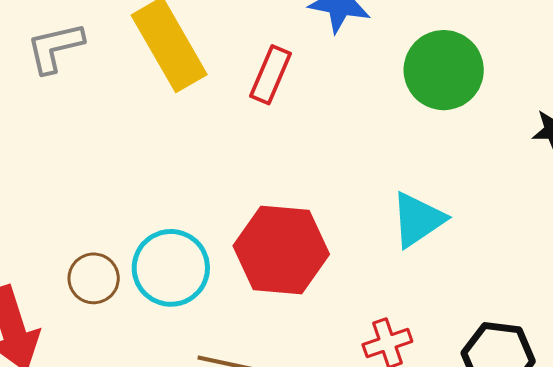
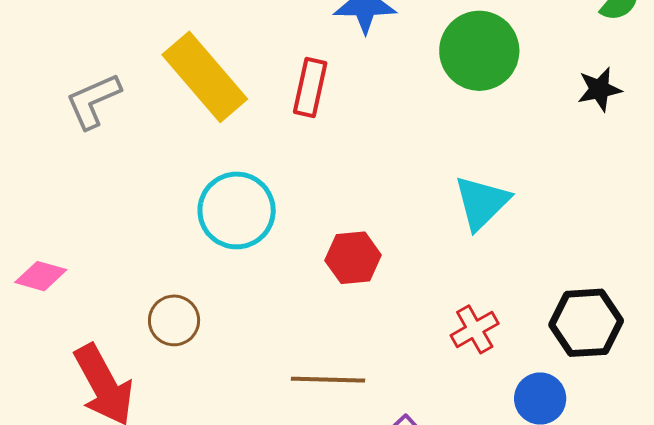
red hexagon: (281, 250) -> (353, 258), size x0.6
cyan circle: (171, 268) -> (237, 210), moved

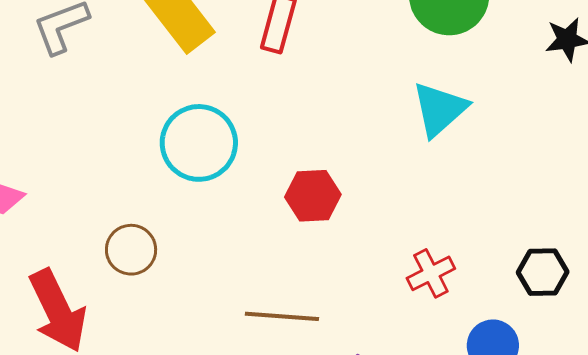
cyan triangle: (482, 203) -> (440, 109), moved
black hexagon: (586, 323) -> (543, 272), size x0.7

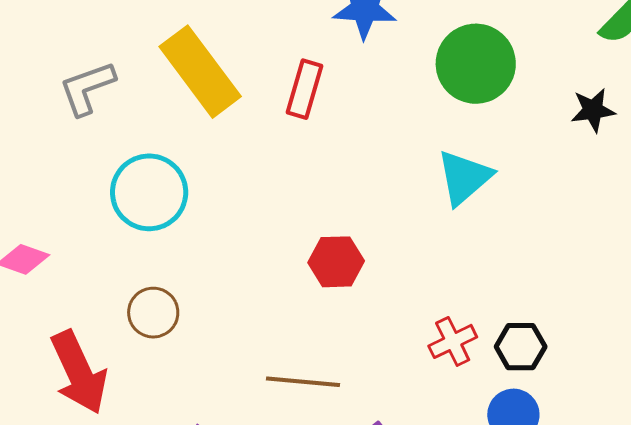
cyan circle: (199, 143) -> (149, 192), moved
black hexagon: (543, 272) -> (521, 347), moved

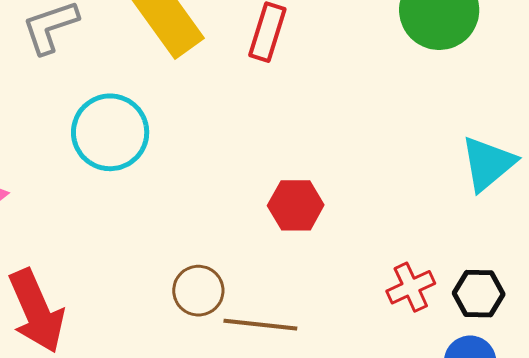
cyan triangle: (464, 177) -> (488, 163), moved
brown circle: (153, 313) -> (198, 291), moved

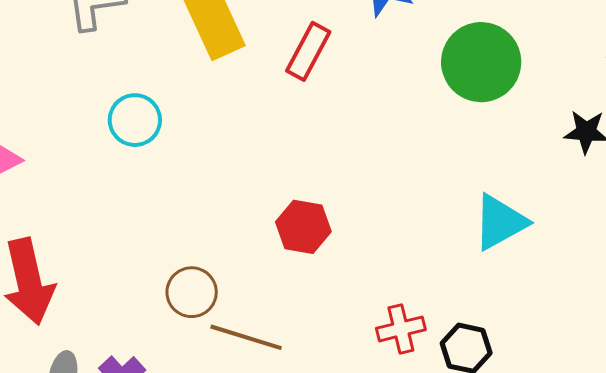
cyan circle: (110, 132) -> (135, 120), size x0.7

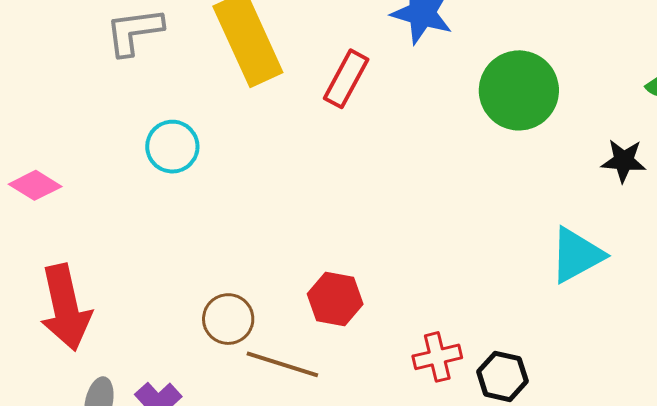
cyan triangle: (500, 222) -> (577, 255), moved
red hexagon: (303, 227) -> (335, 299), moved

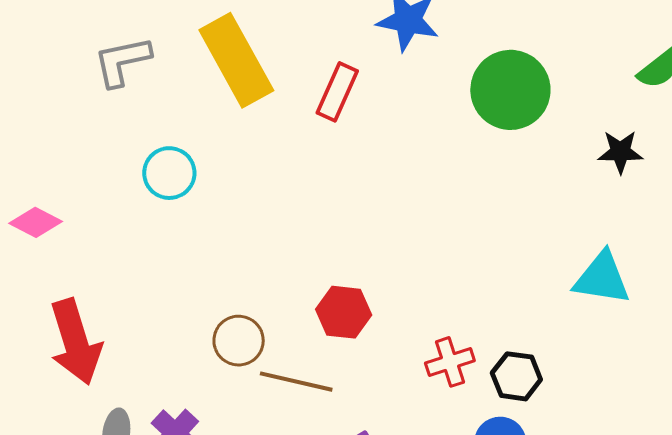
cyan triangle: (577, 255) -> (602, 278), moved, turned 42

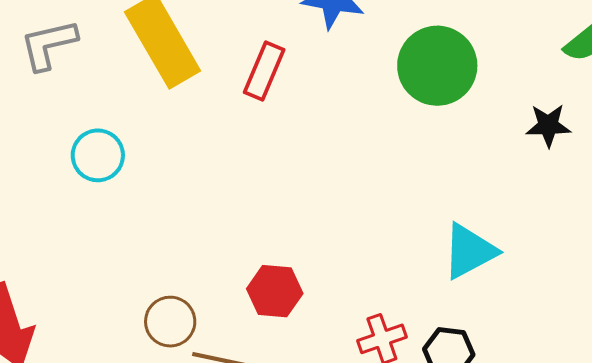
cyan triangle: (602, 278) -> (469, 251), moved, turned -36

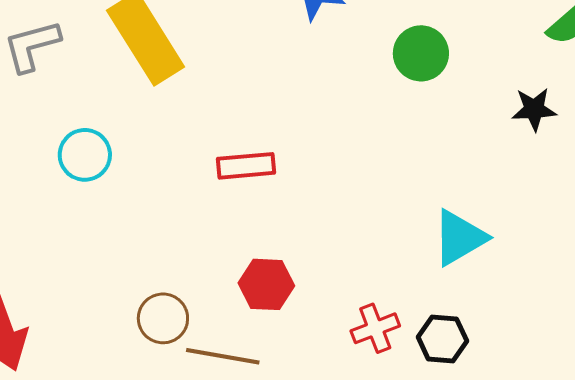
green circle: (437, 66) -> (421, 53), size x0.7
red rectangle: (264, 71) -> (246, 166), moved, turned 64

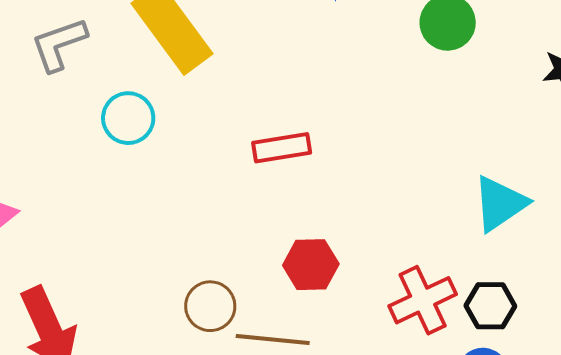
cyan circle: (85, 155) -> (128, 118), moved
red cross: (375, 328) -> (423, 300), size x1.4

